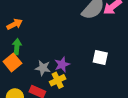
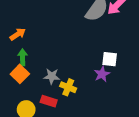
purple star: (62, 64) -> (102, 74), moved
yellow cross: (58, 80) -> (68, 87), turned -35

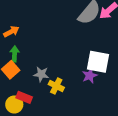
white square: (110, 59) -> (98, 62), size x1.5
red rectangle: (49, 101) -> (24, 97), moved

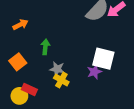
green arrow: (14, 54) -> (45, 47), moved
gray star: (41, 74) -> (57, 69), moved

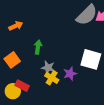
purple star: (94, 72) -> (70, 74), moved

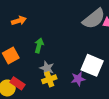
purple star: (70, 74) -> (78, 79), moved
yellow cross: (52, 78) -> (49, 79), turned 32

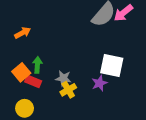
green arrow: (39, 45) -> (37, 65), moved
red rectangle: (18, 83) -> (33, 81), moved

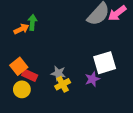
green arrow: (37, 65) -> (32, 22), moved
white square: (112, 65) -> (105, 63), turned -30
yellow circle: (25, 108) -> (22, 89), moved

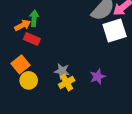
white square: (105, 63) -> (115, 31), moved
red rectangle: (30, 75) -> (32, 39), moved
yellow circle: (22, 89) -> (29, 80), moved

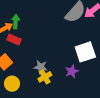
white square: (115, 31) -> (85, 52), moved
yellow circle: (29, 80) -> (12, 84), moved

